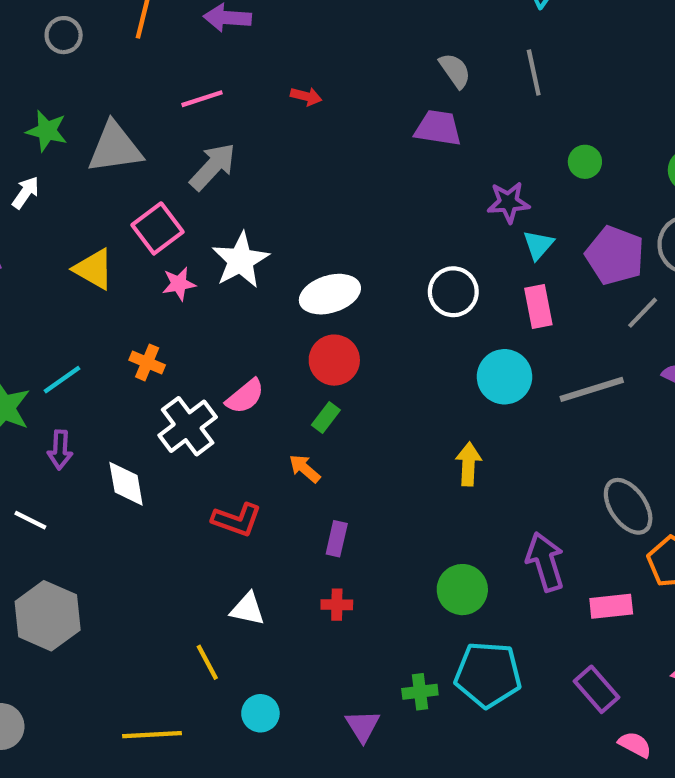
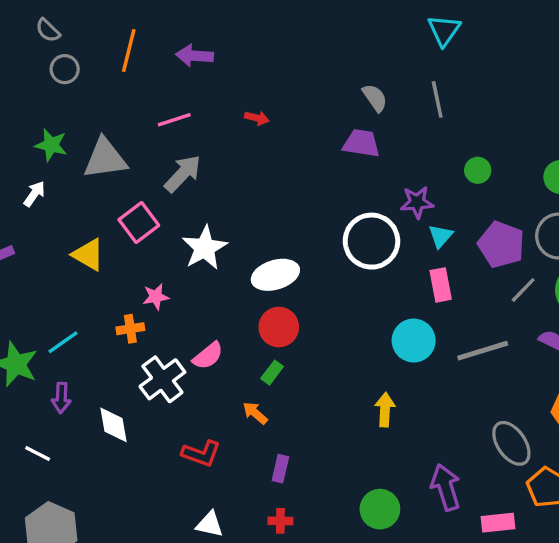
pink star: (179, 284) -> (156, 297), moved
white circle: (453, 292) -> (371, 241), moved, size x1.4
orange cross: (147, 362) -> (130, 329), turned -32

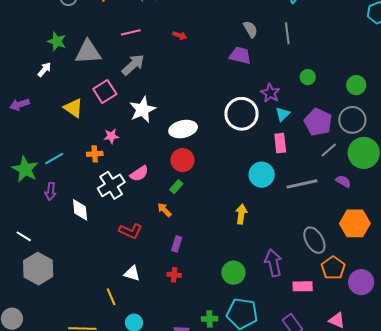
purple star: (417, 202) -> (270, 93), turned 30
white line: (38, 453) -> (24, 236), moved

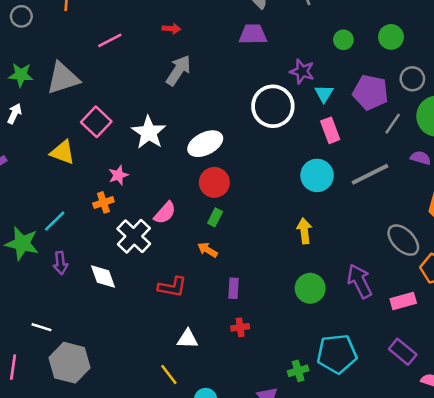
gray arrow: (133, 65) -> (178, 70), moved
green circle: (356, 85) -> (391, 37), moved
gray circle: (352, 120) -> (412, 79), size x0.7
green circle: (233, 273) -> (310, 288), moved

